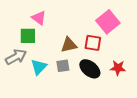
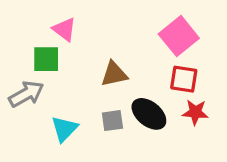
red square: (93, 43) -> (184, 79), moved
gray square: (63, 66) -> (112, 121), moved
cyan triangle: (39, 67) -> (64, 129), moved

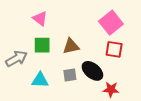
green square: (46, 59) -> (42, 45), moved
red star: (195, 112) -> (111, 89), moved
cyan triangle: (64, 129) -> (40, 80), turned 48

